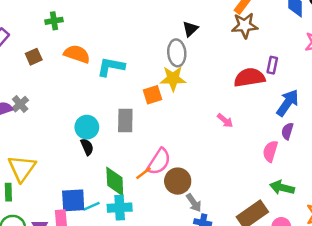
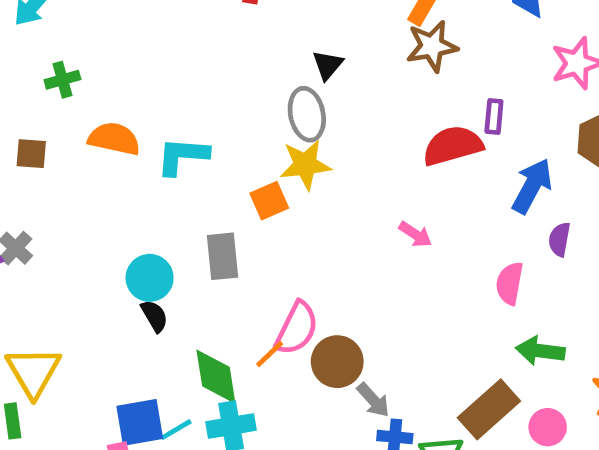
brown square: (34, 57) -> (31, 154), turned 35
purple semicircle: (287, 131) -> (559, 239), moved

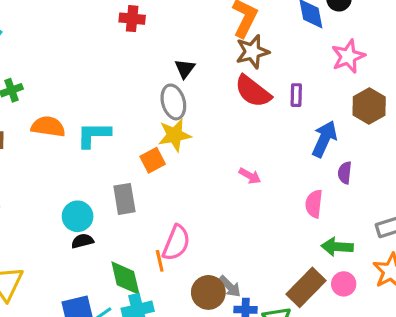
red semicircle: (453, 146) -> (253, 91), moved, turned -123
black semicircle: (154, 316) -> (82, 241), turned -70
orange line: (270, 354) -> (160, 261), turned -55
brown circle: (337, 362) -> (208, 292), moved
pink circle: (548, 427) -> (344, 284), moved

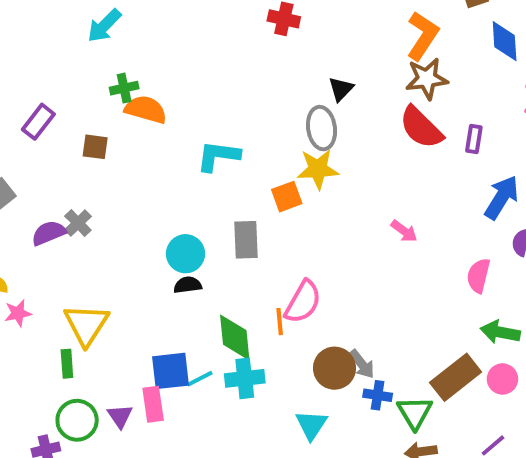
orange semicircle: (48, 127) -> (146, 109), moved

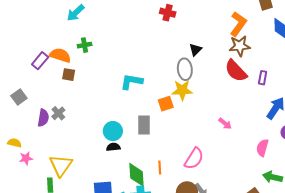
orange semicircle: (146, 109) -> (60, 55), moved
purple semicircle: (49, 233) -> (43, 118), turned 120
pink semicircle: (303, 302) -> (194, 159), moved

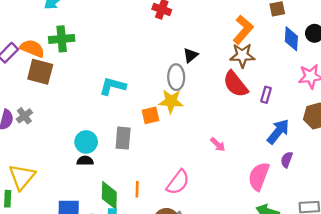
green cross: (85, 45) -> (62, 39), size x1.5
brown square: (69, 75) -> (40, 72), size x1.6
pink semicircle: (262, 148) -> (259, 176), size x1.4

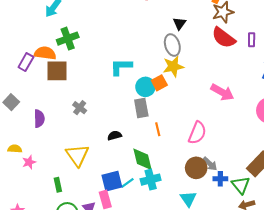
gray cross: (24, 116) -> (80, 108), moved
cyan circle: (86, 142) -> (145, 87), moved
pink arrow: (218, 144) -> (222, 92), size x1.6
yellow triangle: (22, 177) -> (77, 155), moved
orange line: (137, 189) -> (158, 129), moved

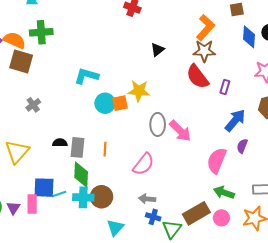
gray ellipse: (172, 45) -> (158, 124), moved
gray rectangle: (141, 108) -> (77, 147), moved
gray arrow: (210, 164) -> (147, 199), turned 126
brown circle: (196, 168) -> (102, 197), moved

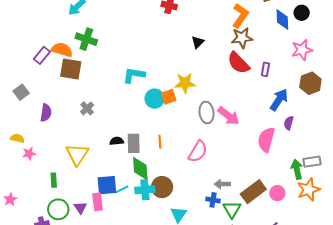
green cross: (41, 32) -> (86, 39), turned 30
green arrow: (224, 193) -> (297, 169), moved, turned 66
gray arrow: (147, 199) -> (222, 184), moved

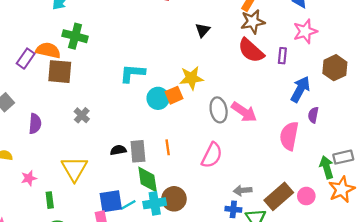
pink star: (302, 50) -> (305, 31), moved
pink star: (29, 154) -> (29, 178), moved

